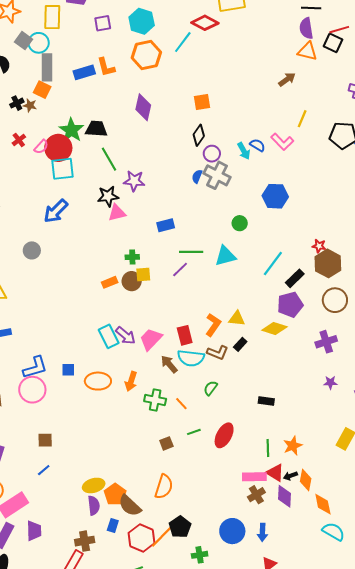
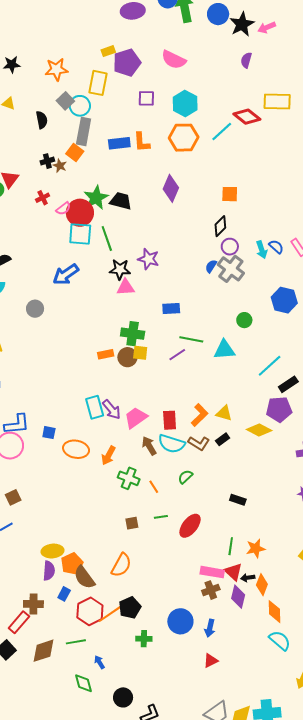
green line: (109, 159) -> (107, 238), moved
green cross: (132, 257) -> (133, 334), size x1.6
brown square: (45, 440) -> (13, 497), turned -35

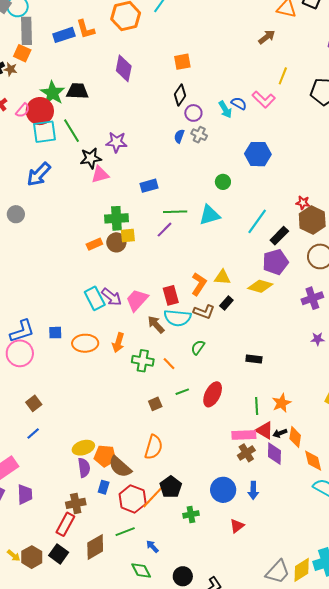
gray cross: (231, 269) -> (199, 135), size x0.6
orange pentagon: (72, 564) -> (105, 456), turned -30
red triangle: (211, 661) -> (237, 526), moved

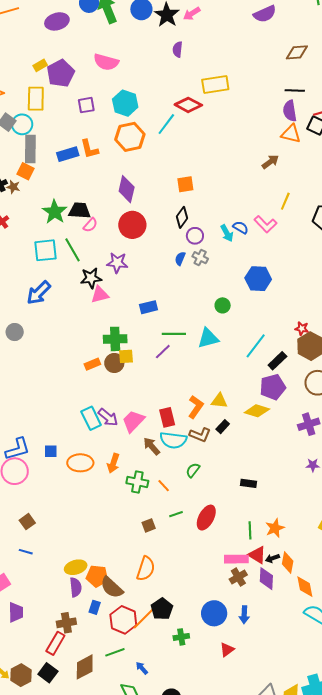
pink semicircle: (23, 110) -> (90, 225), moved
red circle: (40, 111) -> (132, 225), moved
blue line: (33, 434) -> (26, 552), turned 56

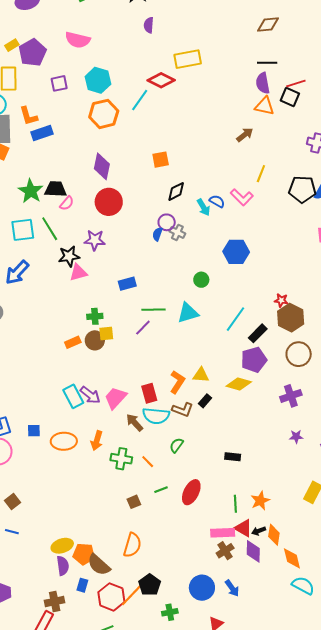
orange L-shape: (89, 149) -> (29, 116), moved
black diamond: (182, 217) -> (176, 191), moved, turned 30
purple circle: (195, 236) -> (167, 222), moved
green cross: (115, 339) -> (95, 316), size x0.7
blue arrow: (244, 615) -> (232, 588), turned -36

